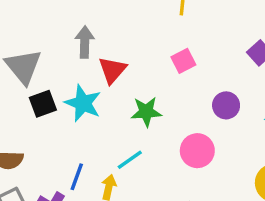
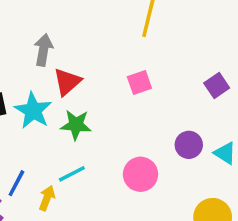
purple circle: (226, 105) -> (189, 145), moved
green star: (146, 112) -> (76, 125), moved

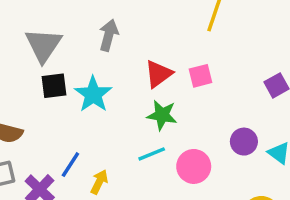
red triangle: (67, 82) -> (158, 74), moved
green star: (76, 125) -> (162, 115), moved
cyan line: (72, 174) -> (152, 154), moved

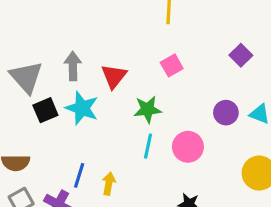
gray arrow: (109, 35) -> (73, 66), moved
red triangle: (158, 74) -> (114, 76), moved
cyan line: (152, 154) -> (148, 146), turned -40

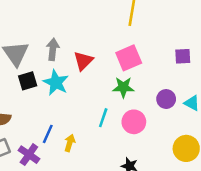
purple square: (241, 55) -> (183, 56), turned 35
pink square: (172, 65) -> (129, 58), size x1.5
green star: (147, 109) -> (123, 87), moved

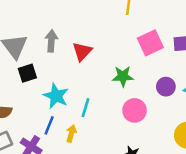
pink square: (129, 58) -> (150, 43), moved
cyan star: (56, 83) -> (56, 96), moved
cyan line: (103, 118) -> (85, 108), moved

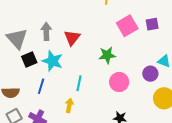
purple circle: (166, 87) -> (150, 74), moved
cyan star: (56, 96) -> (52, 61), moved
blue line: (49, 125) -> (41, 86), moved

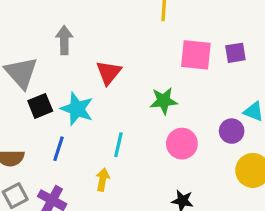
pink square: (127, 26) -> (196, 55), turned 35
gray arrow: (46, 31) -> (64, 40), moved

